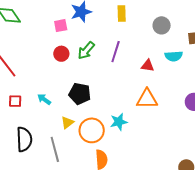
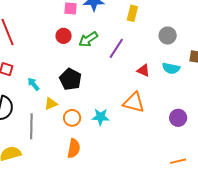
cyan arrow: (44, 99) -> (33, 84), moved
orange circle: (92, 130) -> (72, 118), size x0.7

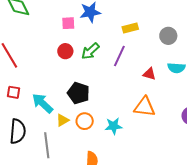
yellow rectangle: (132, 13) -> (130, 28), moved, turned 70
cyan arrow: (33, 84) -> (43, 103), size x1.6
orange circle: (72, 118) -> (85, 121), moved

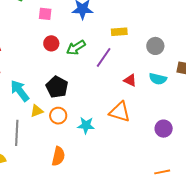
pink square: (68, 23) -> (45, 14), moved

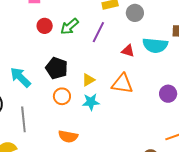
gray circle: (155, 46) -> (135, 13), moved
cyan semicircle: (158, 79) -> (155, 45), size x1.4
yellow triangle: (37, 111) -> (88, 80), moved
orange semicircle: (58, 156) -> (68, 136), turned 96

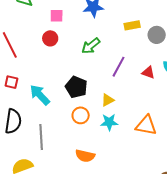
red circle: (45, 26) -> (50, 38), moved
purple line: (98, 32) -> (119, 67), moved
orange triangle: (122, 84) -> (146, 125), moved

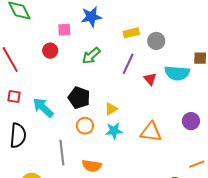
pink square: (57, 16) -> (64, 30), moved
purple line: (119, 67) -> (128, 64), moved
red triangle: (148, 72) -> (150, 79), turned 32
gray line: (41, 137) -> (62, 153), moved

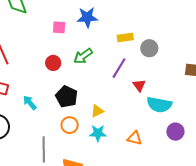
red circle: (50, 51) -> (53, 63), moved
cyan semicircle: (177, 73) -> (159, 105), moved
cyan arrow: (43, 108) -> (30, 103), size x0.7
orange triangle: (151, 132) -> (135, 138), size x0.7

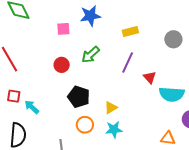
gray circle: (149, 48) -> (173, 39), moved
cyan arrow: (30, 103) -> (32, 107), moved
orange triangle: (135, 138) -> (168, 138), moved

